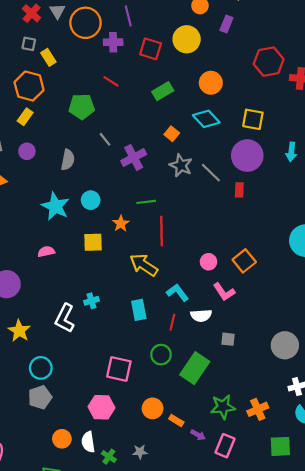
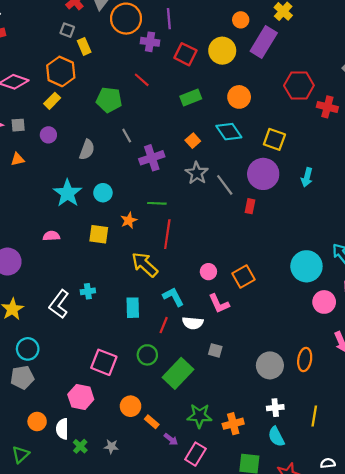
purple rectangle: (226, 24) -> (264, 42), size x1.8

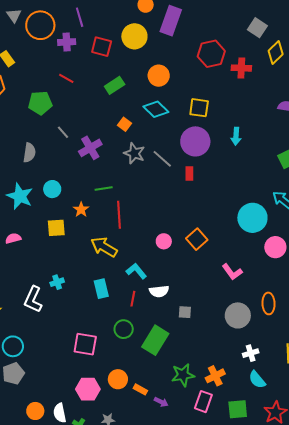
pink L-shape: (219, 304) -> (232, 272), moved
pink hexagon: (81, 397) -> (88, 389), moved
pink rectangle: (195, 454) -> (203, 402), moved

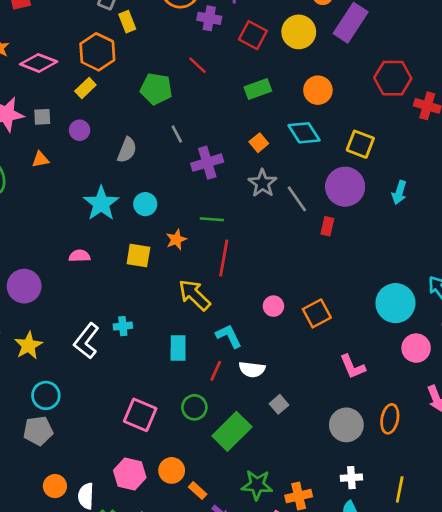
gray square: (185, 312) -> (279, 404), turned 32

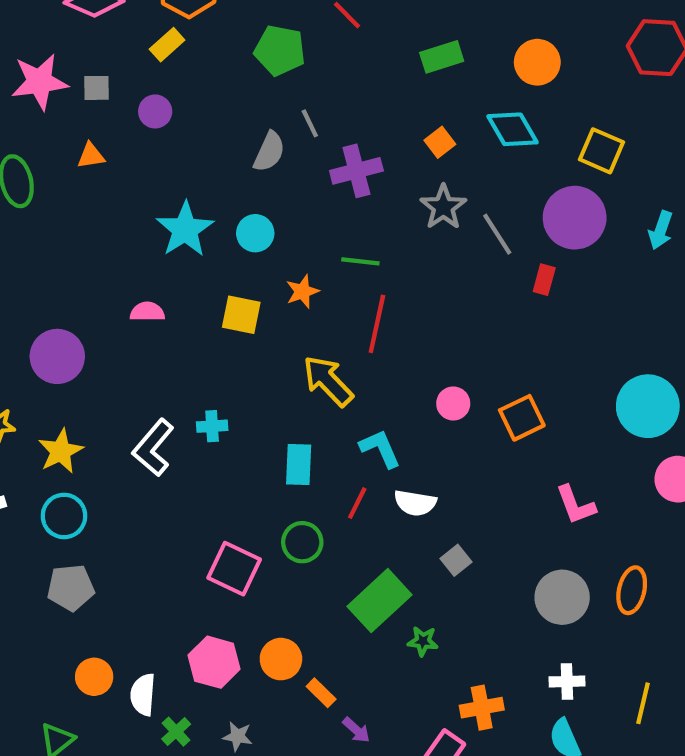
gray semicircle: (127, 150) -> (269, 152), moved
cyan circle: (46, 395) -> (64, 516), moved
green circle: (194, 407) -> (302, 542), moved
green star: (257, 485) -> (423, 641), moved, size x0.6

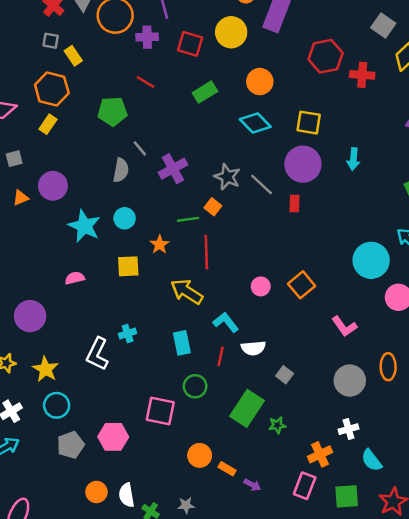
purple circle: (155, 111) -> (53, 186), moved, size x1.5
orange square: (440, 142) -> (213, 207), moved
pink hexagon: (214, 662) -> (113, 437), moved
white cross: (567, 681) -> (348, 429), moved

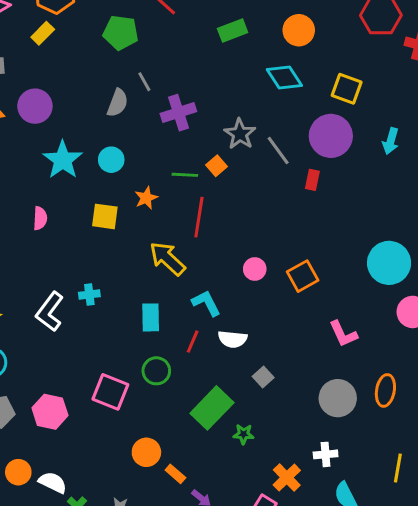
pink semicircle: (75, 278) -> (40, 218), turned 96
orange cross: (320, 454) -> (287, 478), turned -30
white semicircle: (127, 495) -> (53, 482), turned 115

